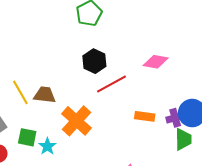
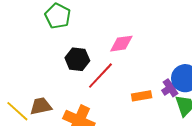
pink diamond: (156, 62) -> (121, 44), moved

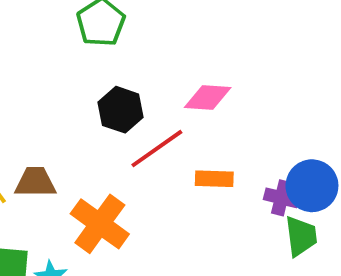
purple cross: (171, 88) -> (281, 198), turned 36
orange rectangle: (142, 96) -> (214, 179), moved

